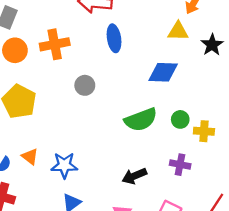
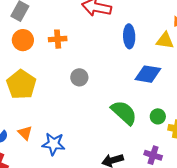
blue ellipse: (114, 38) -> (129, 36), moved
orange cross: (55, 44) -> (58, 39), size x0.7
green semicircle: (141, 120) -> (124, 113), turned -124

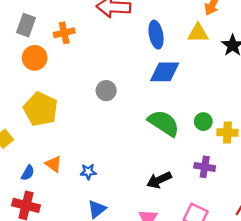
orange cross: (58, 39) -> (64, 33), moved
blue diamond: (148, 74) -> (165, 72), moved
blue star: (54, 144) -> (88, 172), size x0.6

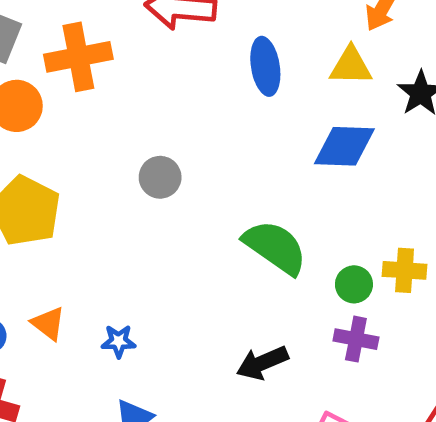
orange cross: (64, 33) -> (78, 57), size x1.5
blue diamond: (165, 72) -> (344, 146), moved
green circle: (203, 122) -> (354, 284), moved

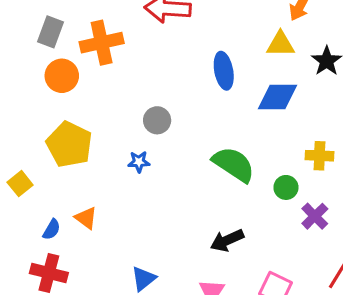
blue ellipse: (265, 66) -> (224, 71), moved
yellow cross: (405, 270) -> (319, 156), moved
purple cross: (356, 339) -> (315, 216), moved, turned 36
blue star: (119, 341) -> (139, 162), moved

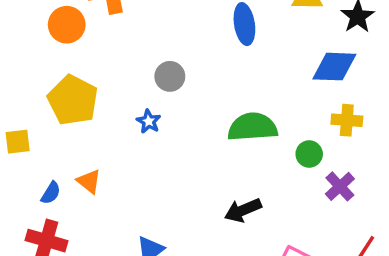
blue diamond: (277, 97) -> (334, 67), moved
blue star: (139, 162) -> (149, 121), turned 30
green semicircle: (234, 164) -> (253, 127), turned -39
yellow square: (20, 184) -> (18, 142), turned 30

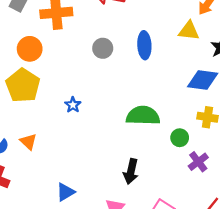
orange circle: (67, 25) -> (30, 49), moved
gray circle: (170, 76) -> (103, 48), moved
black arrow: (243, 210) -> (131, 171), turned -60

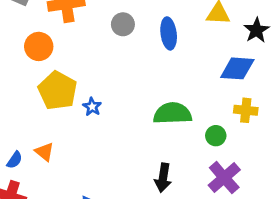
gray circle: (103, 48) -> (123, 24), moved
yellow pentagon: (23, 85) -> (58, 91), moved
purple cross: (198, 162) -> (224, 178), moved, size x1.4

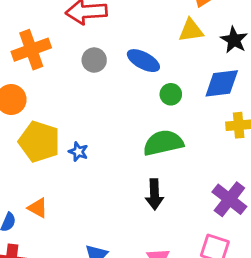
blue ellipse: (169, 33) -> (143, 61), turned -44
green circle: (216, 136) -> (171, 94), moved
black arrow: (163, 178) -> (154, 194), moved

